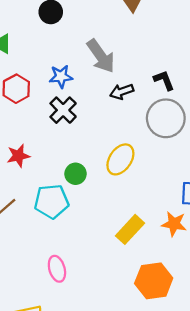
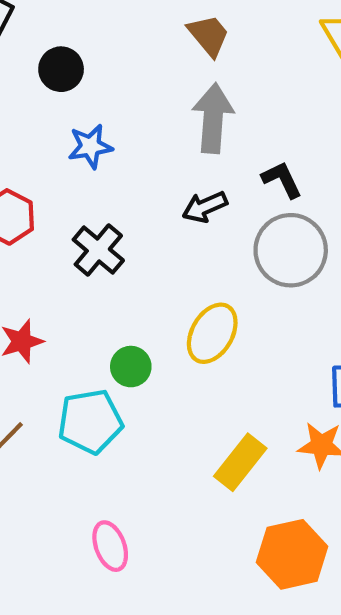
gray arrow: (101, 56) -> (213, 118), moved, turned -136
blue star: (61, 76) -> (90, 146), moved

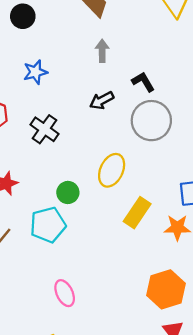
black circle: (61, 69) -> (23, 16), moved
gray arrow: (213, 118) -> (102, 51), size x0.6
yellow rectangle: (240, 462) -> (137, 213), moved

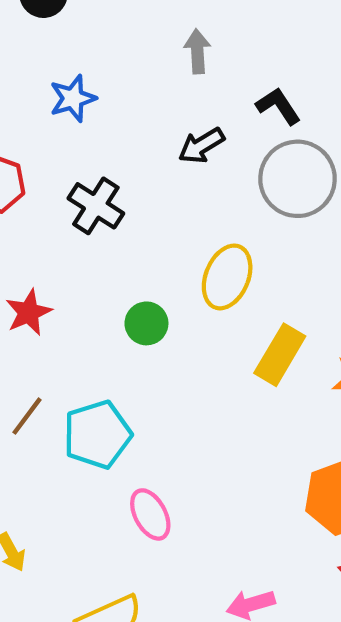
cyan pentagon: (48, 225) -> (97, 435), moved

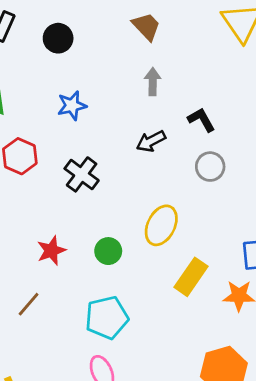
gray circle: (297, 179) -> (210, 167), size x0.6
red star: (29, 312) -> (51, 251), moved
cyan pentagon: (97, 435) -> (107, 318), moved

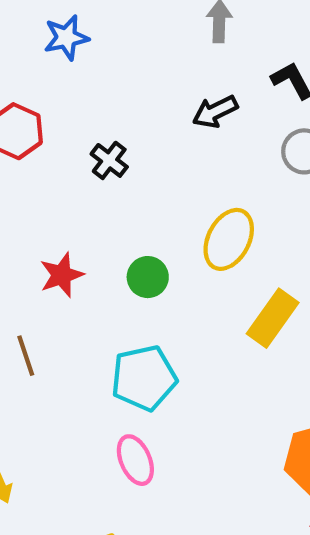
blue star: (72, 106) -> (66, 38), moved
black cross: (82, 174) -> (109, 160), size x0.7
brown line: (29, 304) -> (26, 356), turned -60

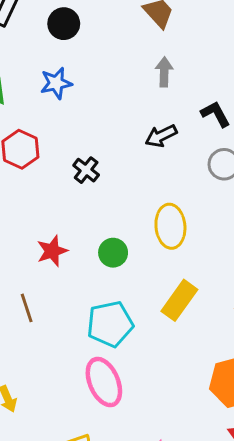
yellow ellipse: (229, 239) -> (170, 226), turned -33
yellow rectangle: (273, 318) -> (179, 300), moved
pink ellipse: (135, 460) -> (104, 382), size x1.4

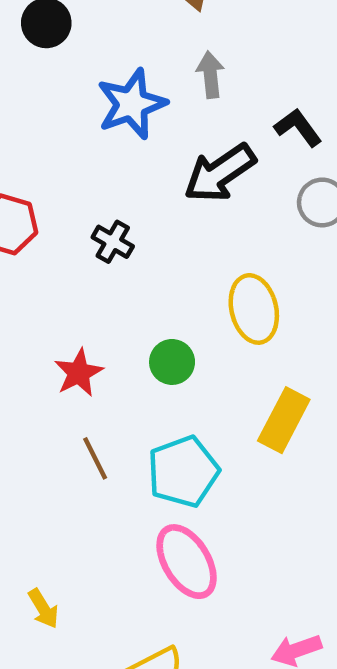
blue star: (56, 83) -> (132, 104), moved, size x1.4
black arrow: (161, 136) -> (220, 173), size x1.5
brown line: (27, 308) -> (95, 458), moved

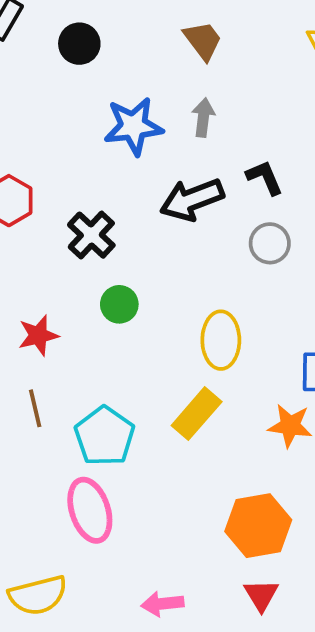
black cross: (113, 242) -> (91, 235), size x1.4
yellow ellipse: (254, 309) -> (221, 340), moved
green circle: (172, 362) -> (119, 304), moved
cyan pentagon: (183, 472) -> (105, 436), turned -30

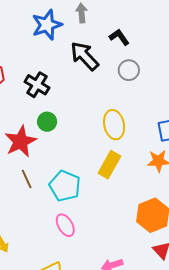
black arrow: (192, 200) -> (84, 56), turned 80
green circle: (119, 304) -> (47, 122), moved
red star: (38, 335) -> (20, 141), size x1.5
pink ellipse: (90, 510) -> (65, 225), size x0.7

